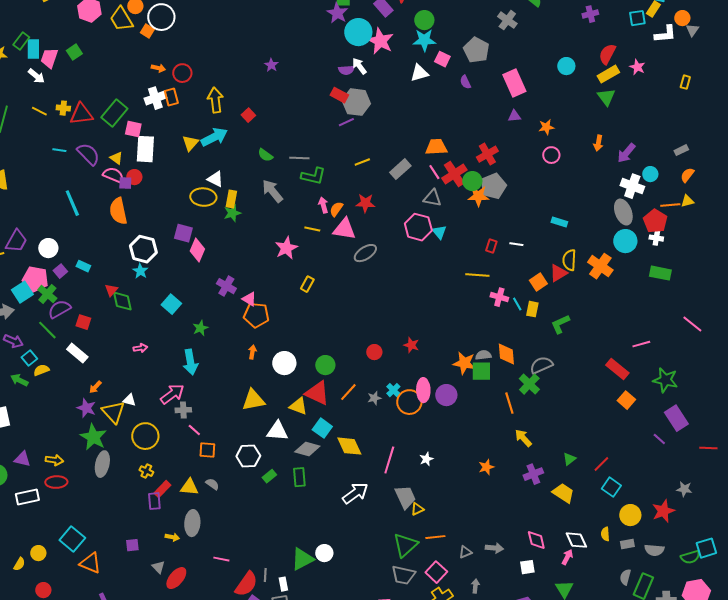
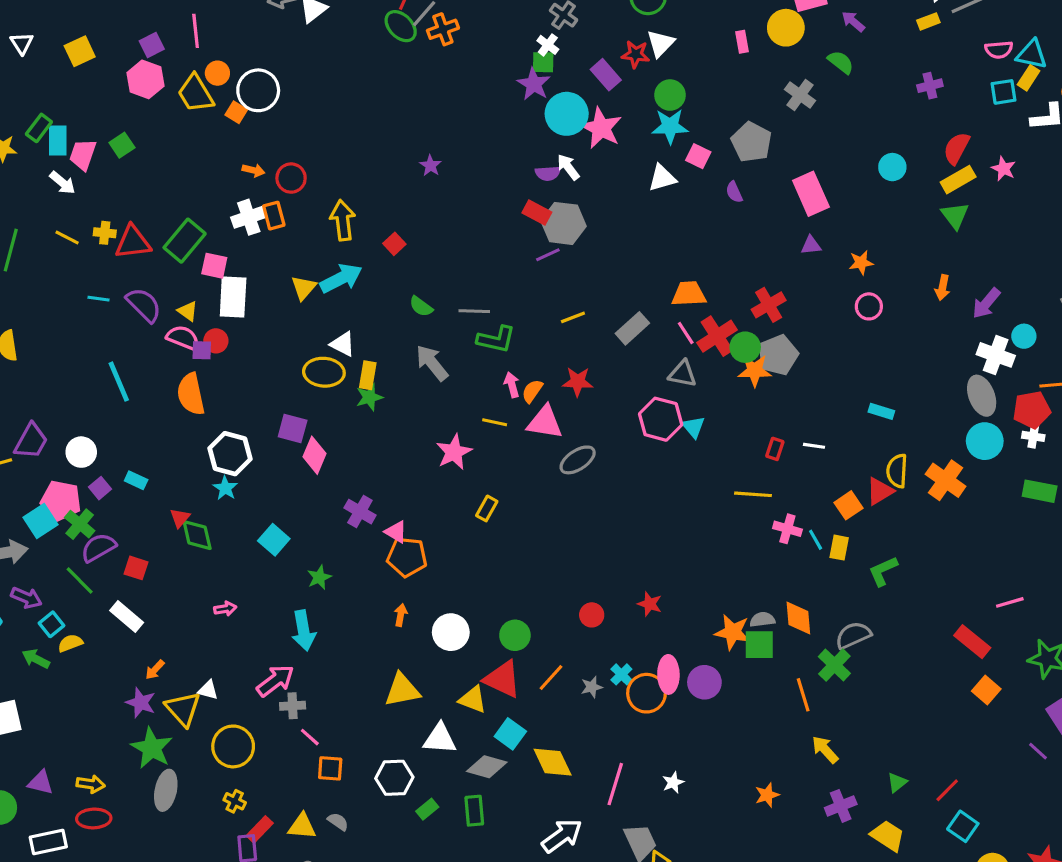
red pentagon: (655, 221) -> (1032, 410), turned 30

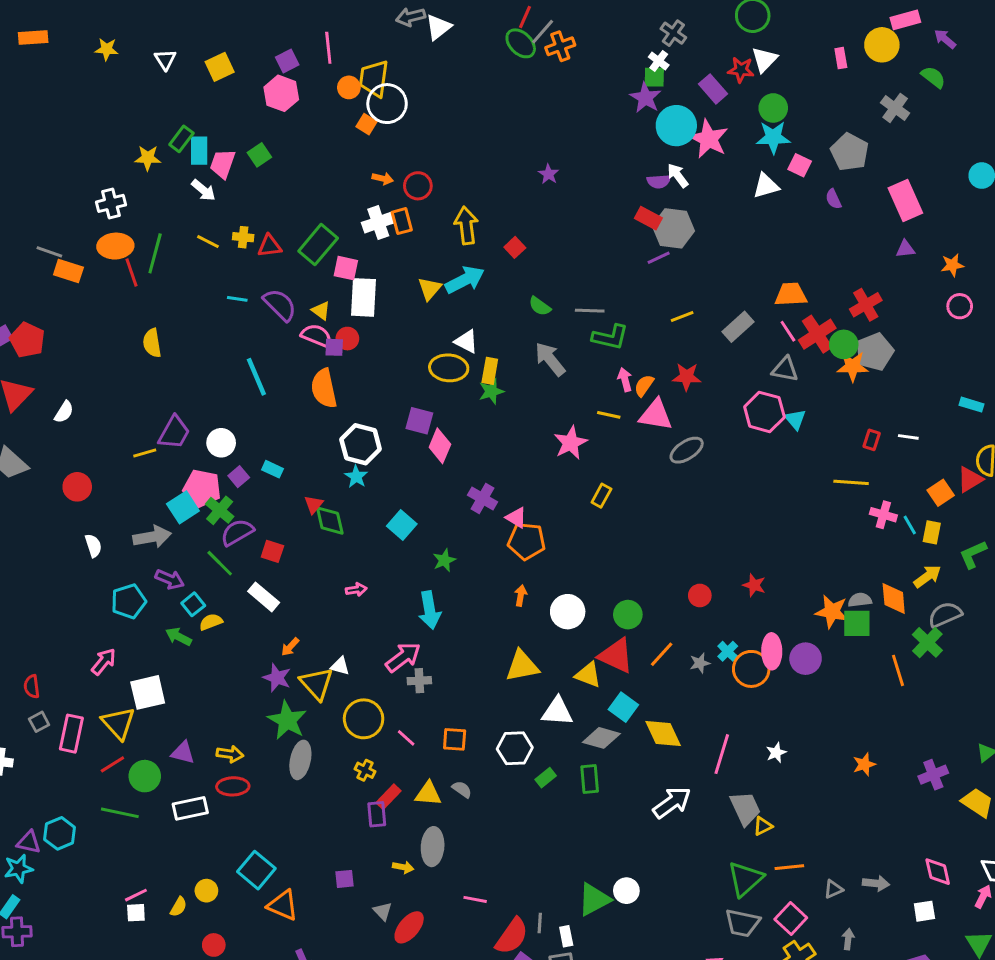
yellow trapezoid: (196, 93) -> (374, 79), moved, turned 39
red triangle: (133, 242) -> (270, 246), size x0.7
pink line: (310, 737) -> (406, 738), moved
yellow arrow: (825, 750) -> (927, 576), moved, turned 96

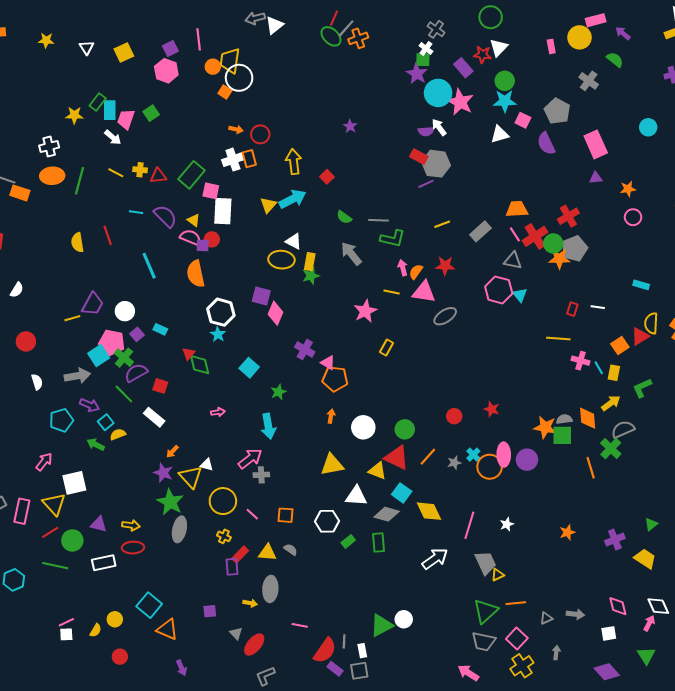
purple semicircle: (833, 199) -> (546, 143), size x1.6
red line: (132, 272) -> (108, 235), moved

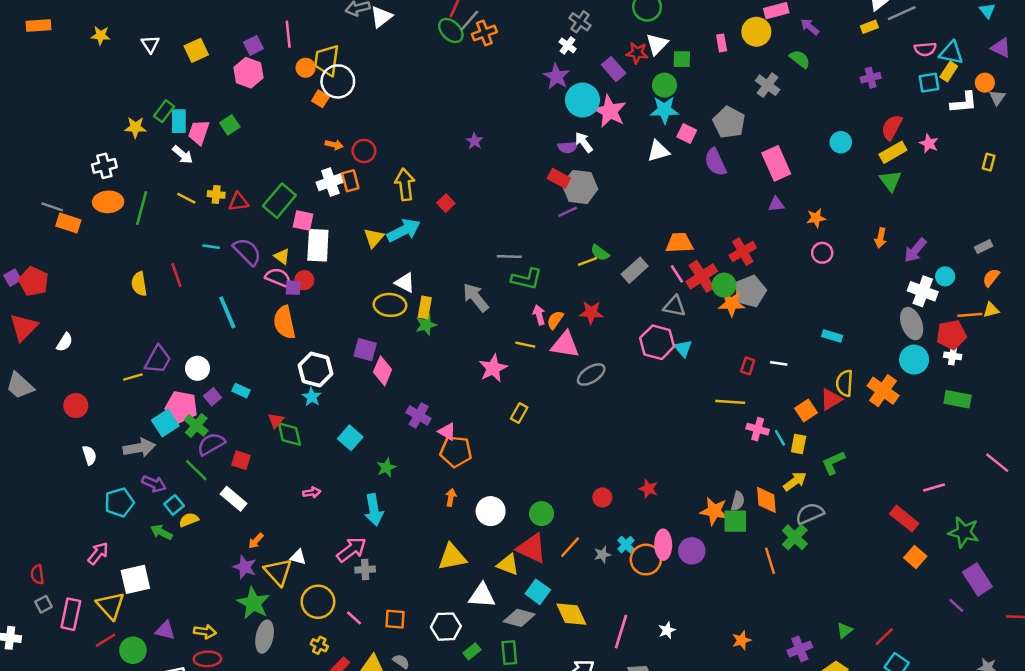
green square: (423, 60) -> (682, 59), moved
green semicircle: (344, 217) -> (600, 253), moved
gray semicircle: (564, 419) -> (738, 501), turned 112

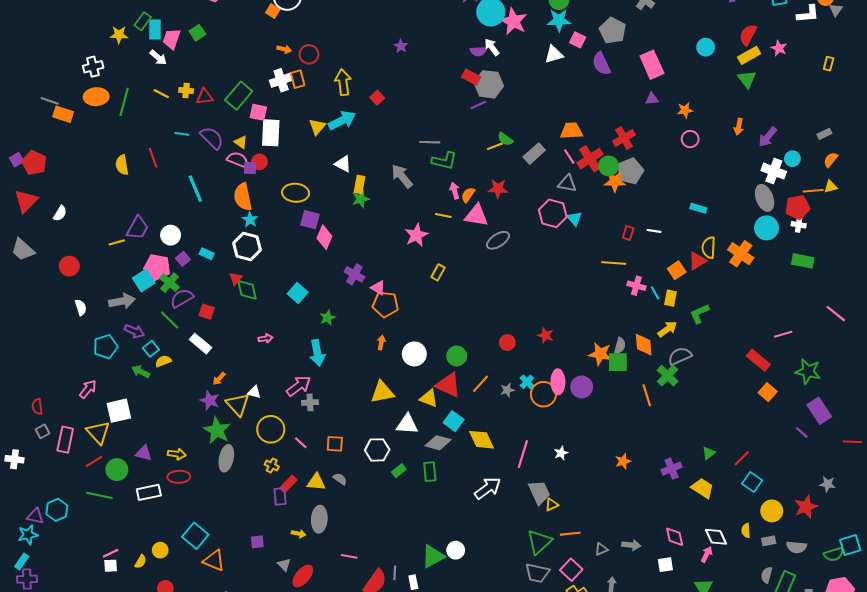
yellow ellipse: (390, 305) -> (296, 193), moved
white hexagon: (315, 370) -> (247, 246), moved
cyan star: (312, 397) -> (250, 220), moved

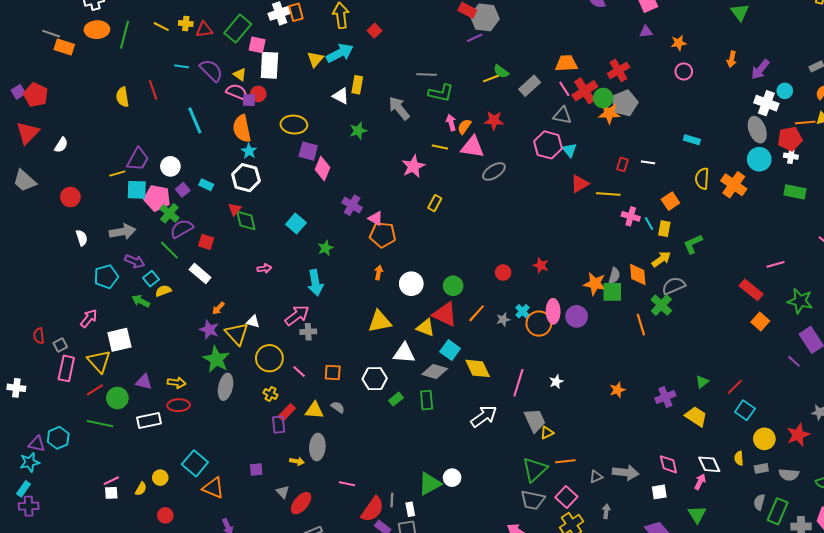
yellow rectangle: (360, 184) -> (357, 85), moved
red triangle: (697, 261) -> (580, 184), moved
cyan square: (144, 281) -> (137, 190), moved, turned 35
gray square: (42, 431) -> (60, 345), moved
gray arrow: (631, 545) -> (626, 473), size x1.4

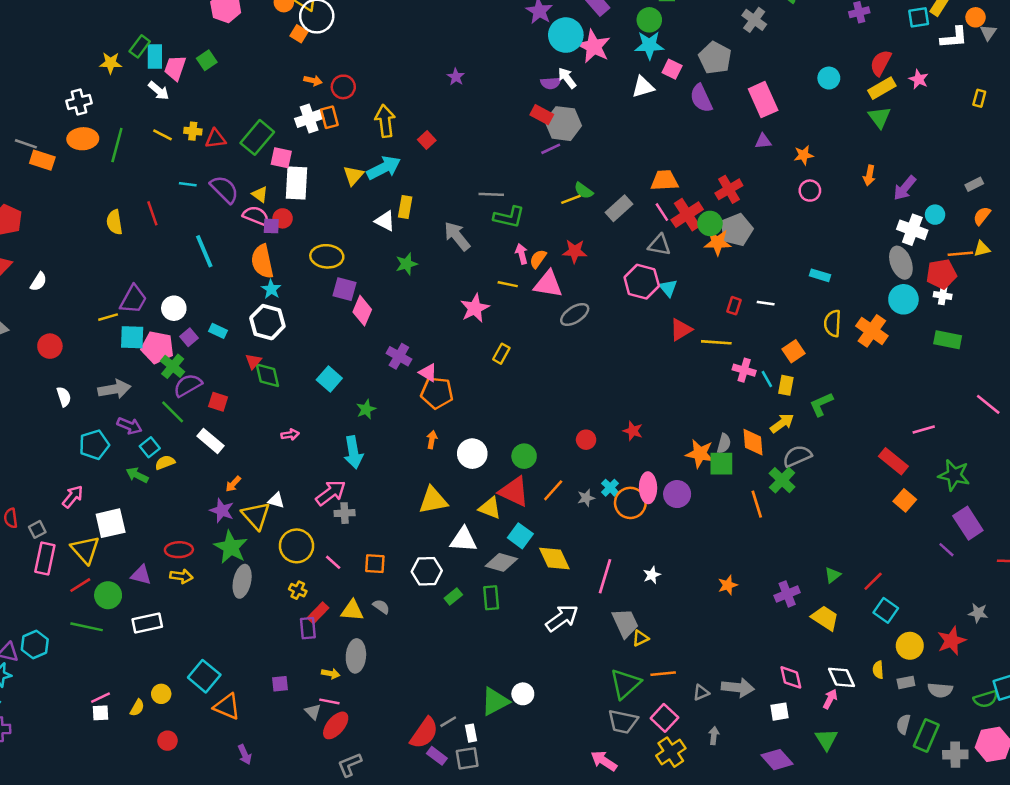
red ellipse: (179, 405) -> (179, 550), moved
pink line: (347, 484) -> (329, 701), moved
gray line: (392, 500) -> (448, 722), turned 56

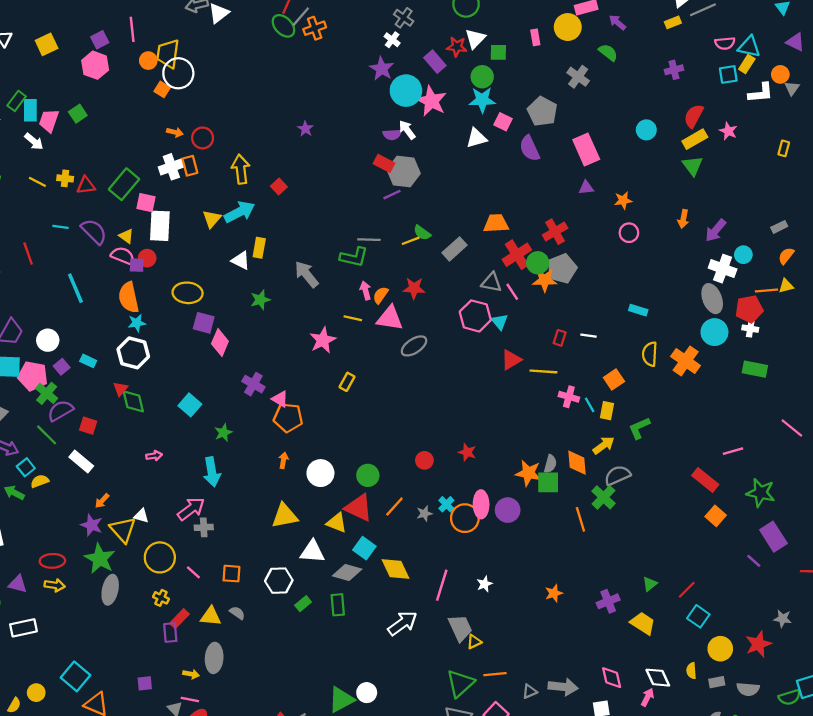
gray line: (491, 194) -> (369, 240), moved
pink line: (662, 212) -> (512, 292), moved
cyan star: (271, 289) -> (137, 323), turned 30

